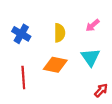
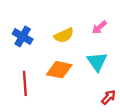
yellow semicircle: (60, 33) -> (64, 35), turned 66

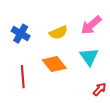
pink arrow: (99, 27) -> (91, 25), size x1.5
orange diamond: (59, 70) -> (54, 64), turned 40

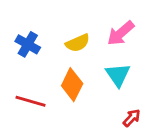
orange diamond: (54, 64) -> (72, 85), turned 65
red line: (23, 77) -> (30, 101), turned -70

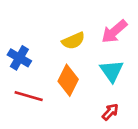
blue cross: (28, 44) -> (19, 58), moved
red arrow: (132, 118) -> (110, 112), moved

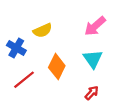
yellow semicircle: (73, 41) -> (43, 30), moved
red line: (29, 96) -> (24, 80), turned -55

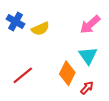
blue cross: (16, 48) -> (16, 21), moved
orange diamond: (57, 67) -> (67, 73), moved

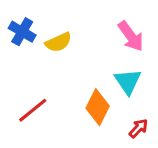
pink arrow: (90, 25) -> (131, 36), turned -85
red arrow: (87, 88) -> (138, 128), moved

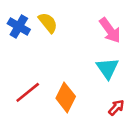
yellow semicircle: (58, 42) -> (48, 23), moved, turned -105
orange diamond: (98, 107) -> (66, 97), moved

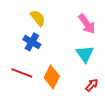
blue cross: (19, 27) -> (32, 42), moved
red line: (28, 92) -> (22, 73), turned 60

